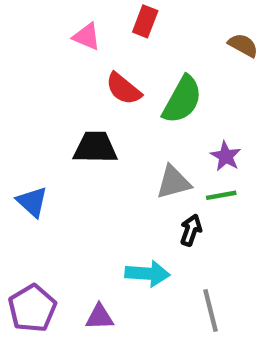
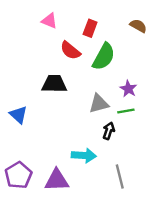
red rectangle: (145, 21) -> (90, 28), moved
purple triangle: (100, 317) -> (57, 180), size x1.5

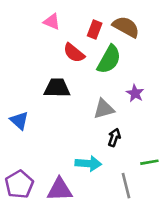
brown semicircle: (138, 26) -> (126, 27), moved, size x1.5
green line: (126, 111) -> (149, 162), moved

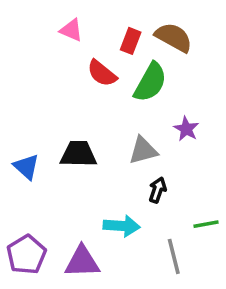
black trapezoid: (57, 88) -> (79, 154), moved

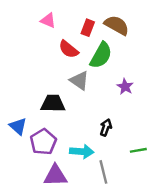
gray triangle: (143, 150) -> (79, 81), moved, turned 50
blue triangle: (26, 167) -> (18, 126), moved
purple pentagon: (26, 255) -> (43, 142), moved
gray line: (174, 256) -> (103, 172), moved

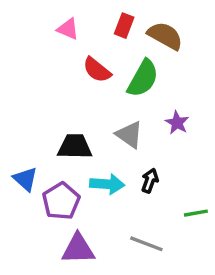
red rectangle: (88, 28) -> (124, 26), moved
gray triangle: (79, 81) -> (129, 135), moved
cyan arrow: (82, 152) -> (107, 184), moved
gray line: (103, 172) -> (146, 244), turned -55

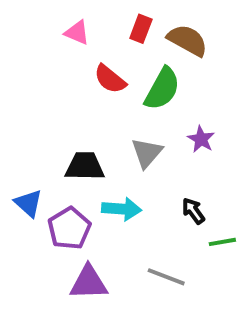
gray triangle: (129, 135) -> (147, 153), turned 36
black arrow: (150, 181) -> (193, 211), moved, turned -55

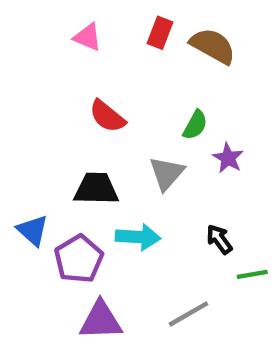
red semicircle: (110, 79) -> (107, 116), moved
green semicircle: (162, 89) -> (195, 125), moved, size x0.6
gray line: (166, 277) -> (189, 314), turned -51

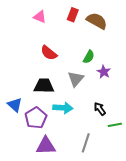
gray line: (189, 314) -> (86, 143), turned -42

